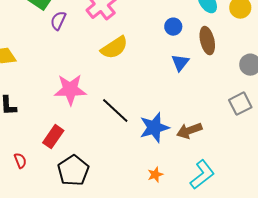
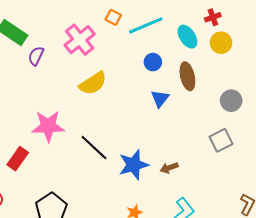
brown arrow: (189, 131) -> (169, 168), size x0.7
red rectangle: (53, 137) -> (18, 159), moved

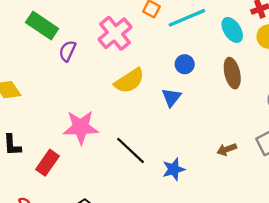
blue circle: (153, 62) -> (185, 64), moved
blue triangle: (160, 99) -> (171, 97), moved
blue star: (134, 165) -> (174, 169), size x0.7
brown arrow: (169, 168) -> (227, 149), moved

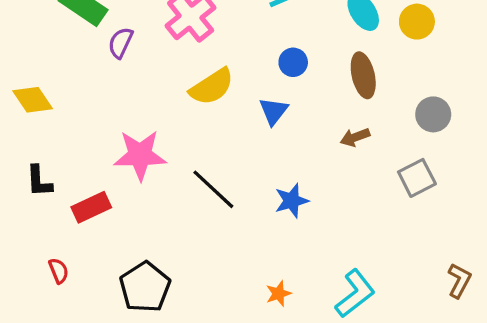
brown arrow: (227, 149) -> (355, 137), moved
red rectangle: (48, 163) -> (91, 207), turned 30
blue star: (174, 169) -> (292, 201), moved

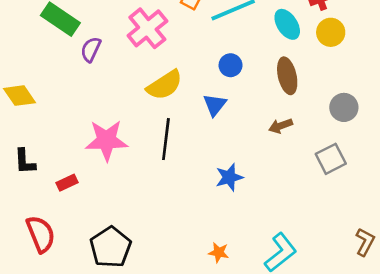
black line: (213, 189) -> (166, 139), moved, turned 54
red rectangle: (91, 207) -> (67, 183), size x0.7
red semicircle: (59, 271) -> (41, 234), size x1.8
orange star: (278, 294) -> (219, 252), turned 30

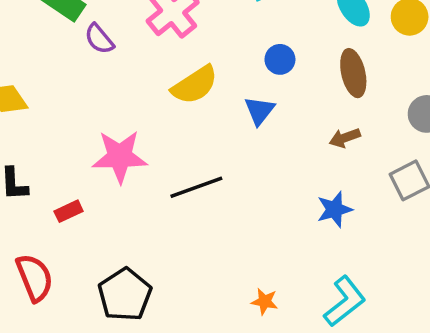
purple semicircle: (91, 49) -> (99, 39), turned -65
black line: (166, 139) -> (196, 187), moved, turned 63
blue star: (229, 177) -> (335, 209), moved

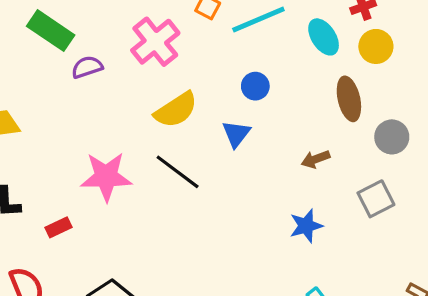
purple semicircle: (99, 39) -> (87, 67), turned 112
brown ellipse: (353, 73) -> (349, 99), moved
black line: (196, 187) -> (178, 172), moved, turned 57

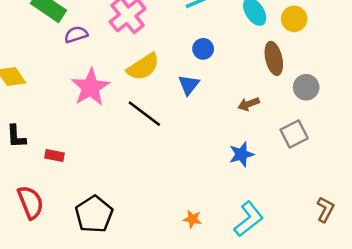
pink star: (106, 177) -> (90, 87), moved, turned -30
red rectangle: (59, 227) -> (54, 156), turned 36

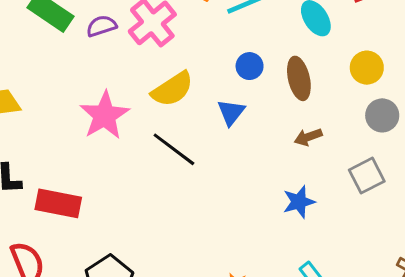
yellow circle: (294, 19) -> (367, 68), moved
purple semicircle: (76, 34) -> (101, 26), moved
brown ellipse: (274, 58) -> (299, 78), moved
red rectangle: (54, 156) -> (58, 203), size x1.8

